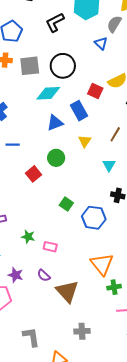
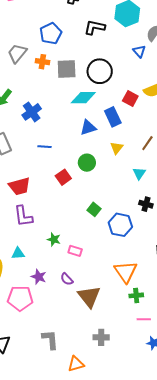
black L-shape: (55, 22) -> (95, 27), turned 35

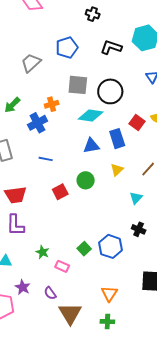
orange cross: (42, 62) -> (52, 104), moved, turned -32
green square: (94, 209) -> (84, 249), moved
orange triangle: (126, 272) -> (109, 294), size x0.7
green cross: (136, 295) -> (107, 322), moved

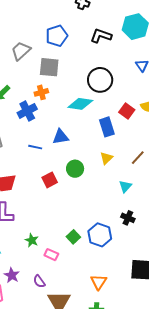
gray square: (78, 85) -> (49, 67), moved
blue triangle: (91, 146) -> (60, 137), moved

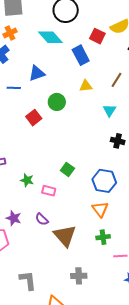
cyan diamond: (80, 104) -> (50, 37), turned 50
yellow triangle: (106, 158) -> (86, 86), turned 48
blue hexagon: (100, 235) -> (104, 181), moved

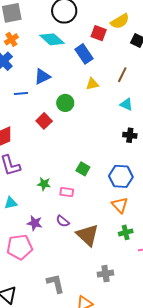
cyan triangle: (109, 110) -> (126, 104), moved, turned -32

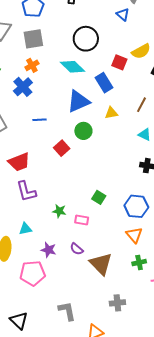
blue triangle: (42, 77) -> (78, 101), moved, size x1.4

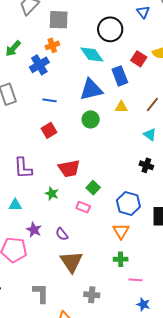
blue triangle: (123, 14) -> (143, 12), moved
red square: (62, 148) -> (49, 130), moved
red trapezoid: (19, 162) -> (69, 168), moved
pink rectangle: (82, 220) -> (83, 207), moved
brown triangle: (101, 264) -> (71, 262), moved

